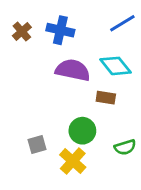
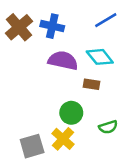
brown cross: (22, 32) -> (19, 27), size x1.6
gray square: (37, 144) -> (32, 146), moved, size x1.5

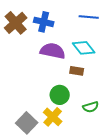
blue line: (106, 20) -> (89, 17), turned 36
gray square: (32, 146) -> (27, 123), turned -30

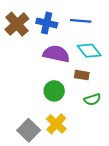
blue line: (89, 17) -> (81, 21), moved
green circle: (60, 95) -> (54, 91), moved
green semicircle: (91, 107) -> (92, 99), moved

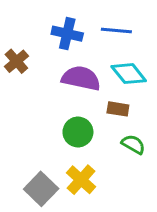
brown cross: (17, 24) -> (16, 61), moved, size x0.7
green semicircle: (92, 99) -> (133, 144), turned -133

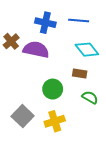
purple semicircle: (81, 78) -> (36, 50), moved
yellow cross: (81, 180) -> (55, 121), turned 30
gray square: (41, 189) -> (23, 116), moved

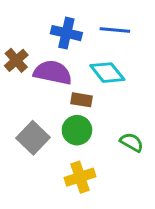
cyan diamond: (87, 50) -> (107, 73), moved
brown rectangle: (80, 73) -> (82, 100), moved
gray square: (23, 116) -> (33, 138), moved

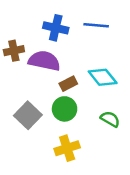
brown cross: (16, 60) -> (14, 51), turned 30
cyan diamond: (107, 73) -> (103, 77), moved
brown rectangle: (82, 100) -> (68, 84), turned -36

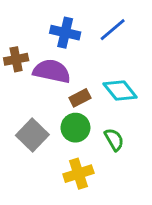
blue line: (96, 25) -> (113, 30), turned -45
green semicircle: (110, 119) -> (114, 139), moved, turned 30

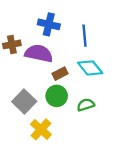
blue line: (113, 30) -> (85, 36), moved, turned -55
green semicircle: (114, 139) -> (86, 105), turned -78
yellow cross: (78, 174) -> (41, 129), moved, turned -30

